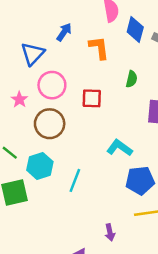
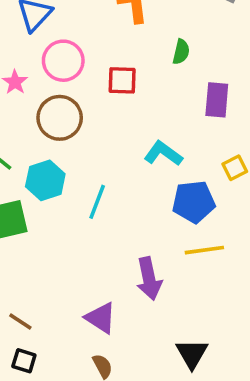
purple arrow: (110, 232) -> (149, 279), size x1.6

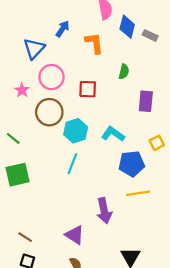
cyan hexagon: (45, 180) -> (76, 131), moved

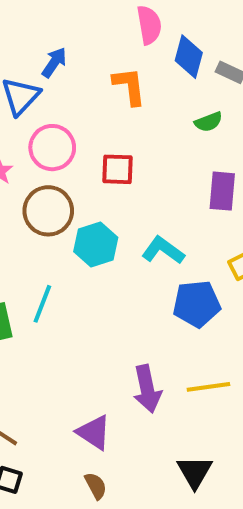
blue arrow: (62, 29) -> (54, 62), moved
green semicircle: (124, 72) -> (208, 122), moved, turned 56
cyan line: (72, 164) -> (42, 304), moved
yellow line: (138, 193) -> (208, 387), moved

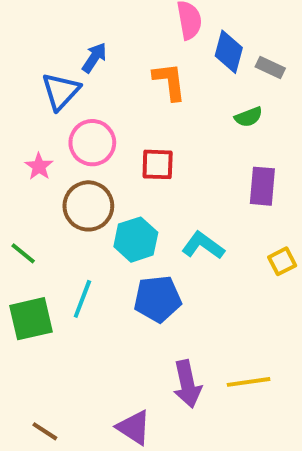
blue pentagon: (197, 304) -> (158, 299), moved

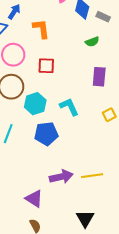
orange L-shape: (169, 81) -> (41, 29), moved
cyan L-shape: (203, 245) -> (69, 107), turned 30
purple arrow: (187, 384) -> (61, 177), turned -90

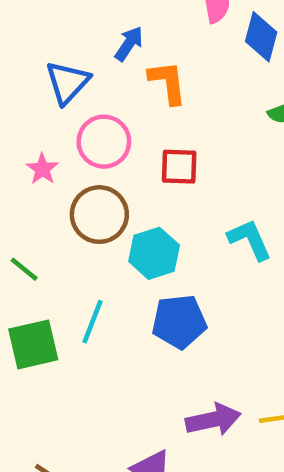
blue arrow: (14, 12) -> (129, 44), moved
cyan L-shape: (69, 107) -> (250, 240), moved

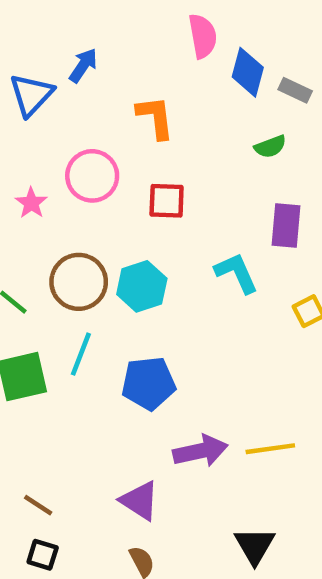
blue arrow: (129, 44) -> (83, 65), moved
blue triangle: (67, 82) -> (31, 95), moved
brown circle: (99, 215) -> (79, 282), moved
blue pentagon: (179, 322) -> (149, 383), moved

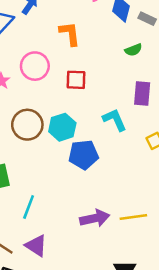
cyan line: (81, 354) -> (29, 207), moved
blue pentagon: (149, 383) -> (83, 155), moved
purple triangle: (140, 501) -> (36, 246), moved

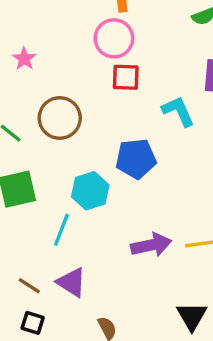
pink circle: (35, 66) -> (114, 38), moved
red square: (76, 80) -> (126, 77), moved
cyan hexagon: (62, 127) -> (90, 191), moved

